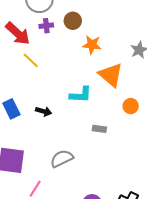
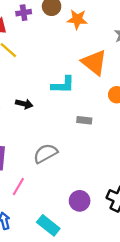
orange star: (92, 45) -> (77, 19), moved

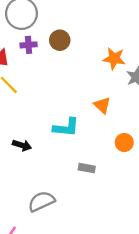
orange star: (77, 19) -> (114, 59), moved
orange triangle: (94, 62) -> (102, 105), size x0.6

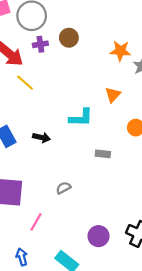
orange triangle: (102, 105) -> (113, 95), turned 35
gray semicircle: (41, 201) -> (63, 188), size x0.6

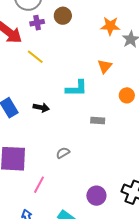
yellow line: (25, 83) -> (35, 57), moved

